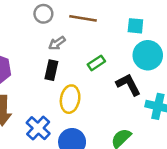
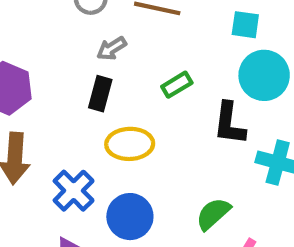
black L-shape: (128, 85) -> (229, 124), turned -148
yellow ellipse: (70, 99) -> (130, 144), turned 76

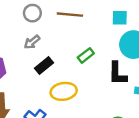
gray arrow: (112, 48) -> (32, 42), moved
black rectangle: (100, 94) -> (44, 65), turned 42

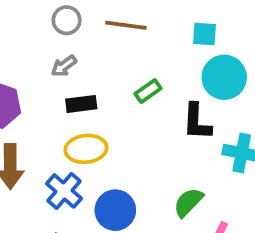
black rectangle: (44, 65) -> (81, 104), turned 30
yellow ellipse: (64, 91) -> (86, 149), moved

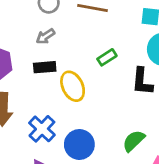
black rectangle: (81, 104) -> (45, 67), moved
yellow ellipse: (86, 149) -> (73, 86), moved, turned 68

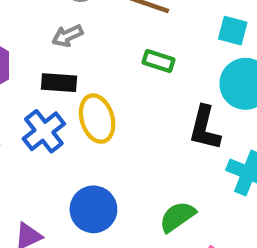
green rectangle: (107, 57) -> (159, 61), moved, turned 42
blue cross: (42, 129) -> (44, 131), moved

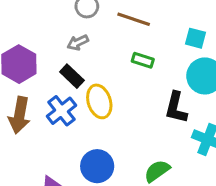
black rectangle: (59, 83) -> (72, 76), turned 40

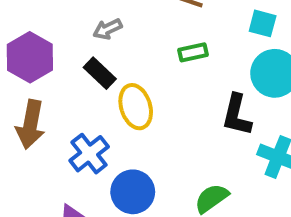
green rectangle: (143, 60) -> (193, 52), turned -30
blue cross: (61, 111) -> (89, 154), moved

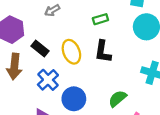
black rectangle: (100, 73) -> (40, 48), moved
black L-shape: (237, 115) -> (103, 52), moved

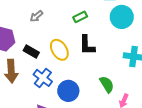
green semicircle: (118, 99) -> (107, 84), turned 108

